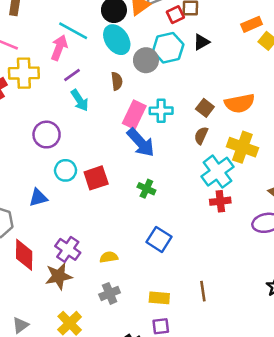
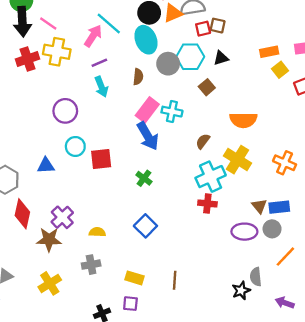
brown square: (205, 108) -> (207, 87), moved

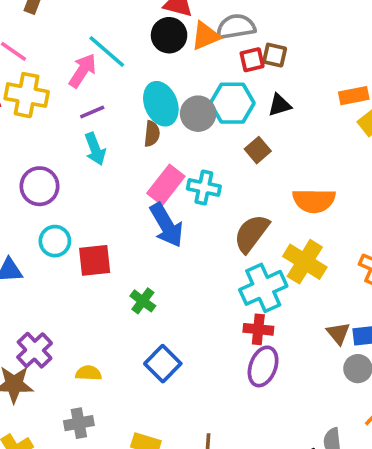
cyan ellipse: (146, 40) -> (161, 104), moved
brown semicircle: (203, 141) -> (251, 233), size x1.6
green cross: (144, 178) -> (143, 301), moved
purple ellipse: (244, 232) -> (263, 366), moved, turned -70

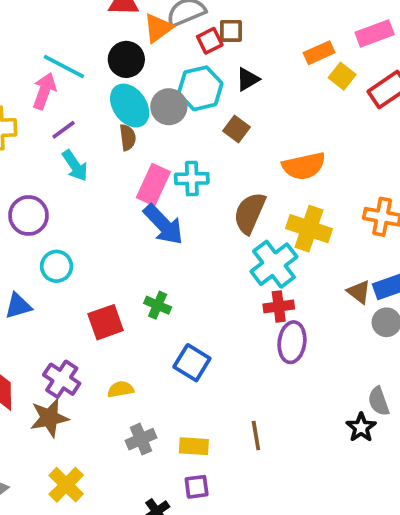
black circle: (169, 35) -> (126, 59), moved
red square: (95, 260) -> (106, 322), moved
gray cross: (79, 423) -> (141, 439), moved

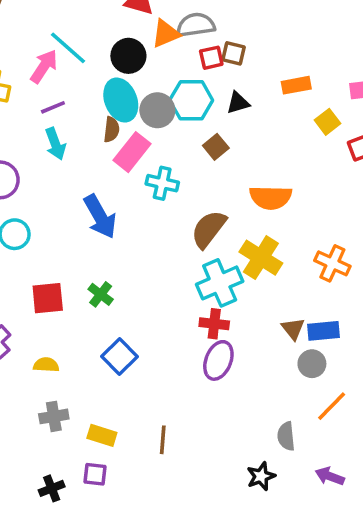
orange rectangle: (319, 53) -> (296, 85), moved
pink rectangle: (153, 185) -> (132, 152), moved
blue arrow: (163, 225) -> (100, 217), moved
black star: (361, 427) -> (261, 476), moved

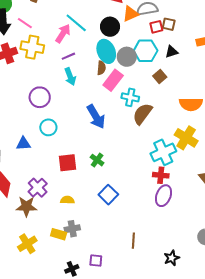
brown semicircle: (209, 229) -> (142, 114), moved
yellow rectangle: (102, 435) -> (59, 234), moved
black star: (261, 476) -> (172, 258), moved

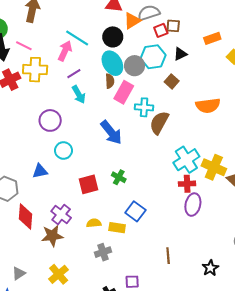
yellow cross: (186, 138) -> (214, 167), moved
yellow rectangle: (59, 234) -> (117, 228), moved

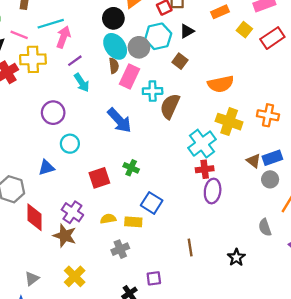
cyan line: (77, 38) -> (51, 24), moved, turned -45
yellow cross: (214, 167) -> (229, 122), moved
brown star: (52, 236) -> (65, 236), turned 30

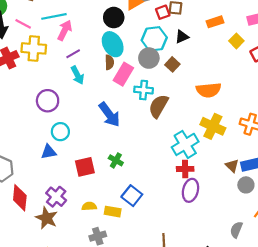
gray circle: (139, 47) -> (149, 58), moved
blue triangle: (46, 168) -> (49, 152), moved
gray semicircle: (265, 227) -> (236, 230), turned 35

